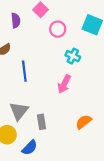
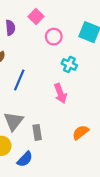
blue line: (24, 71) -> (19, 80), turned 30
pink arrow: (64, 84) -> (60, 93), turned -48

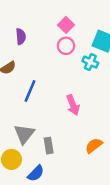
pink square: (36, 17) -> (66, 25), moved
cyan cross: (69, 64) -> (90, 62), moved

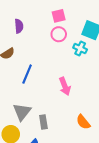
pink square: (66, 25) -> (59, 16), turned 32
orange semicircle: (94, 146) -> (83, 122), turned -91

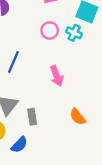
pink circle: (59, 34) -> (50, 30), moved

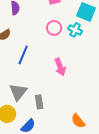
orange semicircle: (78, 117) -> (78, 121), moved

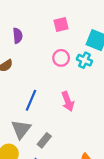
blue line: (23, 55) -> (31, 100), moved
gray rectangle: (39, 102) -> (44, 140), turned 48

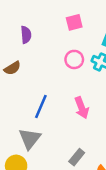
gray rectangle: (44, 140) -> (77, 157), moved

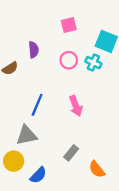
purple semicircle: (26, 35) -> (34, 50), moved
gray triangle: (30, 139) -> (27, 135), turned 40

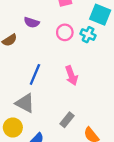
purple semicircle: (34, 50) -> (32, 22), turned 112
gray triangle: (27, 135) -> (25, 103), turned 40

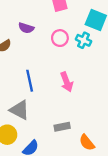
blue line: (35, 74) -> (30, 81), turned -35
gray rectangle: (67, 120) -> (62, 127), turned 40

